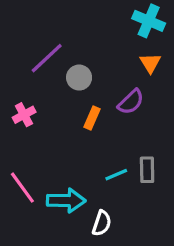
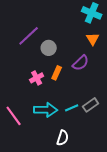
pink cross: (24, 115) -> (37, 78), moved
gray rectangle: (147, 170) -> (91, 105), turned 56
cyan arrow: (66, 201) -> (46, 110), moved

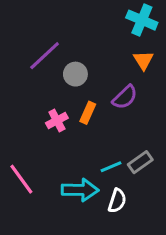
cyan arrow: (46, 110) -> (80, 190), moved
white semicircle: (63, 138) -> (117, 201), moved

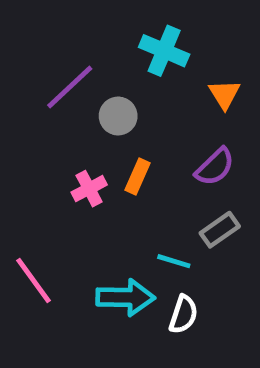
cyan cross: (142, 20) -> (164, 51), moved
purple semicircle: (125, 97) -> (215, 167), moved
gray rectangle: (140, 162) -> (220, 230), moved
cyan line: (111, 167) -> (174, 261), turned 40

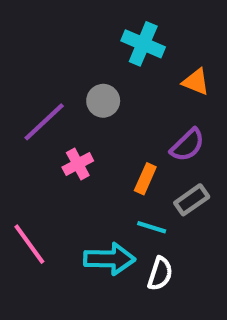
purple line: (70, 87) -> (44, 122), moved
orange triangle: (225, 94) -> (196, 82), turned -36
orange rectangle: (137, 177) -> (145, 179), moved

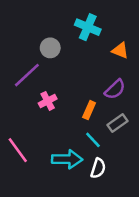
gray circle: (103, 101) -> (50, 48), moved
cyan line: (152, 227) -> (93, 140), turned 30

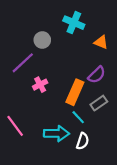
orange rectangle: (89, 110) -> (75, 92), size x1.6

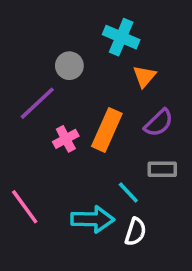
orange triangle: (101, 42) -> (144, 76), moved, turned 48
orange rectangle: (75, 92) -> (107, 130), moved
gray rectangle: (99, 103) -> (162, 169), turned 35

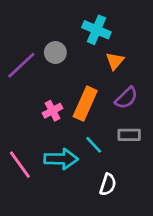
purple line: (37, 103) -> (21, 65), moved
cyan line: (128, 192) -> (94, 145), moved
cyan arrow: (93, 219) -> (61, 159), moved

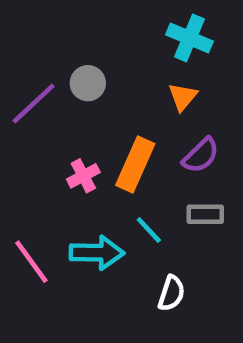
cyan cross: (96, 30) -> (189, 38), moved

